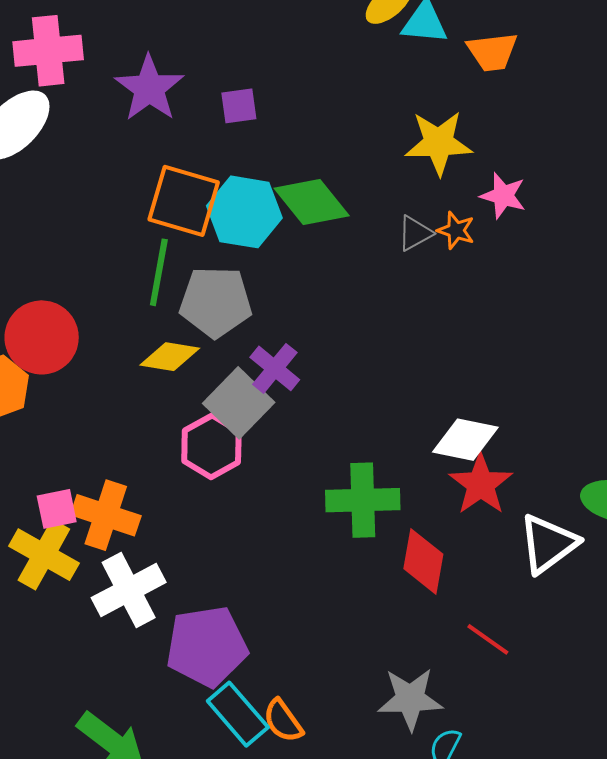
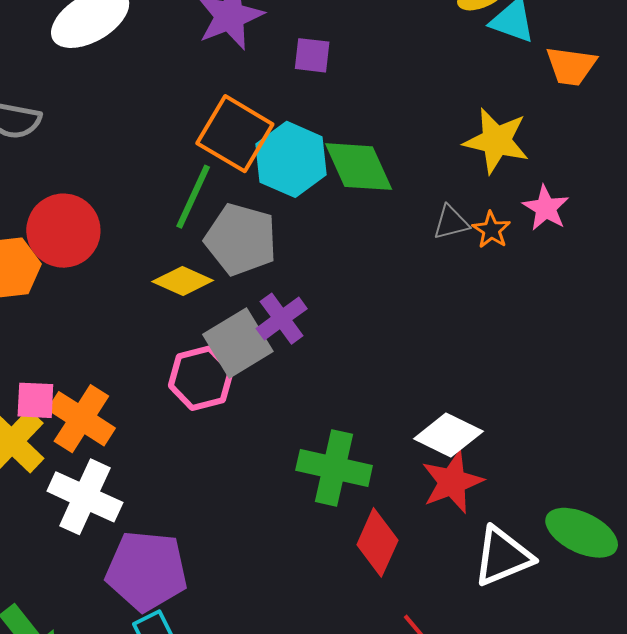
white cross: (129, 590) -> (85, 497), turned 38

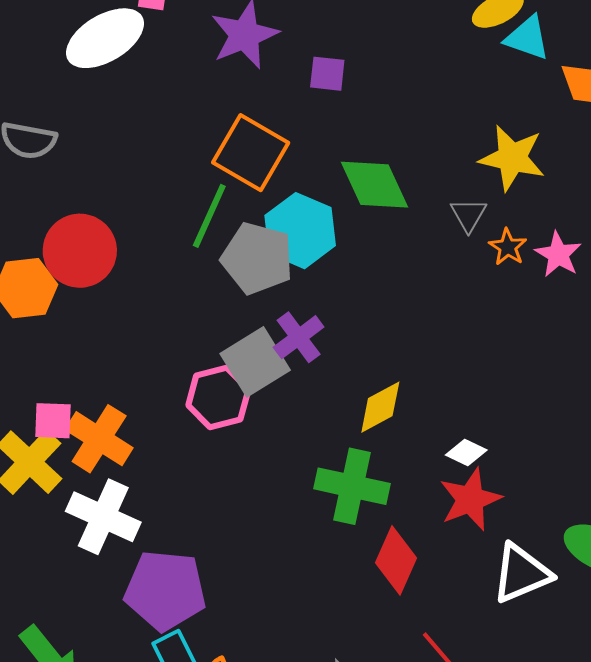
cyan hexagon: (291, 159) -> (300, 231), moved
pink star: (546, 208) -> (558, 255), moved
gray triangle: (451, 222) -> (469, 215), moved, turned -45
yellow diamond: (183, 281) -> (380, 407), moved, turned -52
white diamond: (448, 435) -> (466, 452), size x0.6

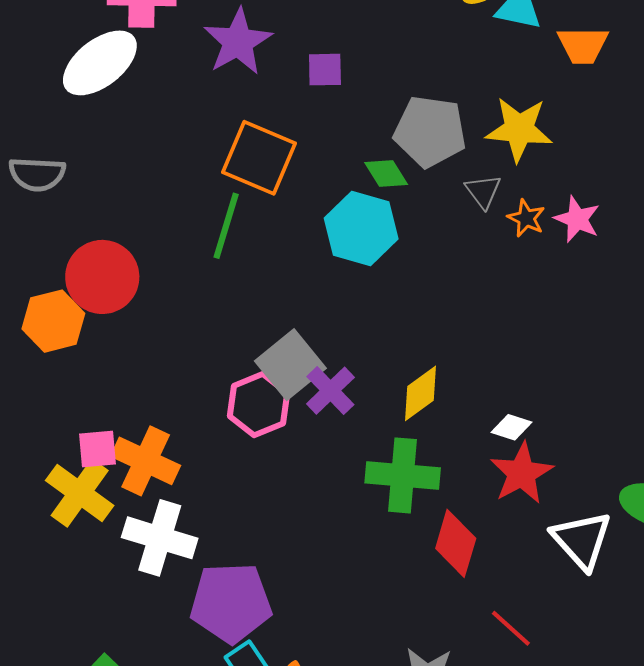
green diamond: (375, 185) -> (386, 173), size x0.6
cyan hexagon: (300, 231) -> (361, 229), moved
gray pentagon: (257, 258) -> (430, 131), moved
purple cross: (299, 337) -> (330, 391), moved
white triangle: (521, 573) -> (582, 540), turned -42

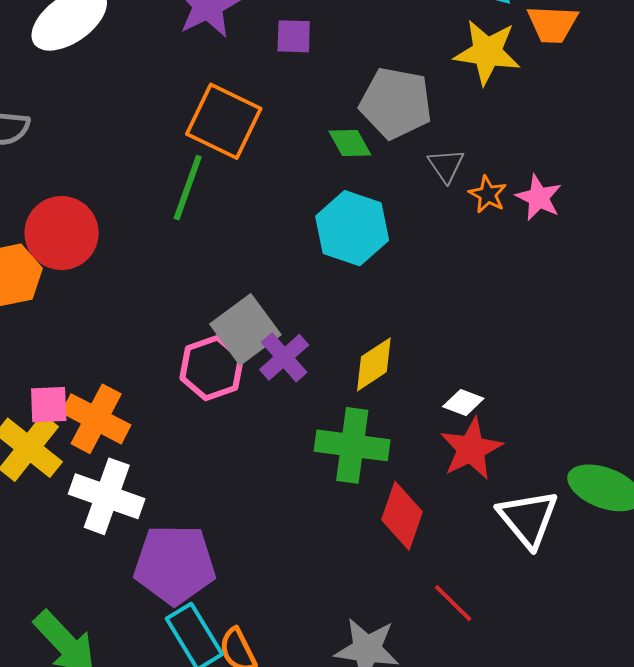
yellow star: (519, 129) -> (487, 52), moved
cyan hexagon: (361, 229) -> (352, 228), moved

